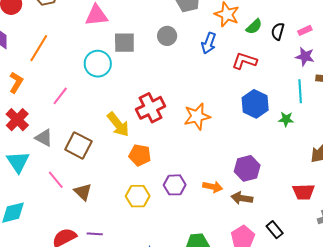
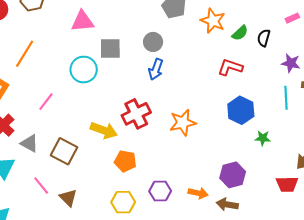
pink rectangle: (305, 30) -> (292, 18), moved
blue arrow: (209, 43) -> (156, 69), moved
green star: (286, 119) -> (263, 138), moved
yellow arrow: (118, 124) -> (104, 130), turned -32
red trapezoid: (304, 192) -> (287, 184), moved

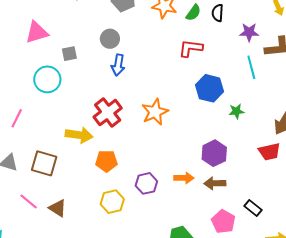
gray square: (110, 49) -> (69, 54), size x0.7

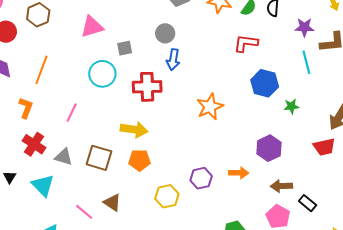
red cross: (108, 113) -> (147, 87), moved, turned 36
orange pentagon: (106, 161) -> (140, 160), moved
brown arrow: (215, 183) -> (281, 186), moved
pink line: (29, 202) -> (84, 212), moved

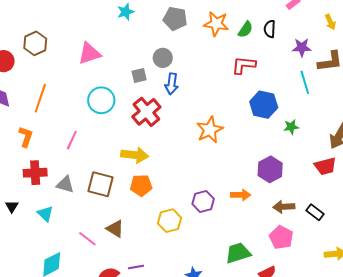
gray square: (125, 48) -> (139, 75), moved
red cross: (147, 87) -> (146, 112), turned -36
red cross: (34, 144) -> (35, 173), turned -35
cyan triangle: (43, 185) -> (45, 214), size x0.7
black rectangle: (308, 203) -> (315, 212), moved

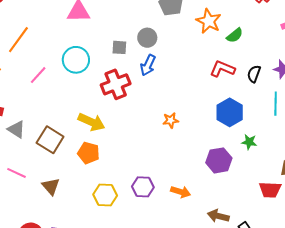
black semicircle: (270, 29) -> (254, 74), moved
orange star: (210, 130) -> (171, 120), size x0.6
pink line: (72, 140) -> (38, 75), moved
purple hexagon: (270, 169) -> (219, 160), moved
pink line: (87, 239) -> (17, 173), moved, turned -30

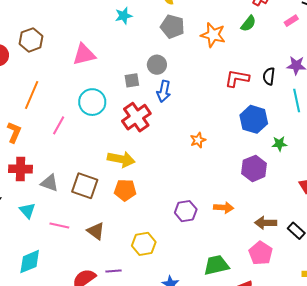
green semicircle: (235, 35) -> (248, 24), moved
yellow hexagon: (105, 195) -> (144, 244), moved

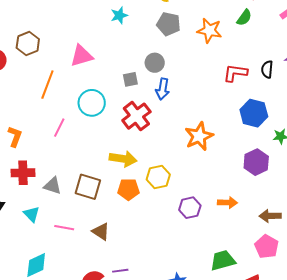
orange line: (32, 95) -> (47, 85), moved
orange star: (198, 140) -> (199, 136), size x1.8
yellow hexagon: (144, 244) -> (158, 177), moved

